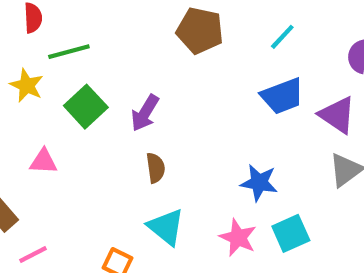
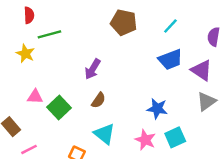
green square: (86, 107) -> (59, 107), moved
brown semicircle: (156, 168) -> (99, 100), turned 42

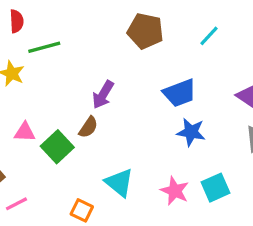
blue trapezoid: (170, 60) -> (180, 93), moved
brown semicircle: (99, 100) -> (88, 127), moved
blue star: (157, 109) -> (191, 132), moved

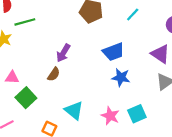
green square: (57, 147) -> (26, 98), moved

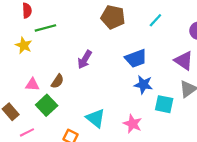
brown semicircle: (54, 74) -> (57, 81), moved
cyan square: (137, 114) -> (164, 104), moved, turned 36

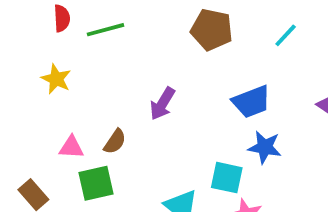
green line: (45, 28) -> (105, 30), moved
cyan square: (164, 104) -> (227, 178), moved
green square: (47, 105) -> (96, 183), turned 30

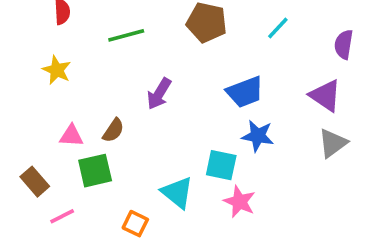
green line: (105, 30) -> (126, 35), moved

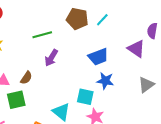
cyan line: (278, 28) -> (102, 20), moved
green line: (126, 35) -> (42, 35), moved
purple triangle: (325, 96) -> (136, 49), moved

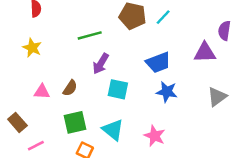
purple triangle: (136, 49) -> (205, 53), turned -36
cyan square: (85, 97) -> (118, 89), moved
green square: (16, 100) -> (75, 122), moved

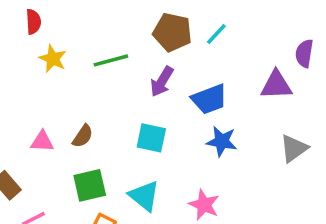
yellow star: (32, 48) -> (53, 59), moved
purple arrow: (101, 64) -> (162, 82), moved

